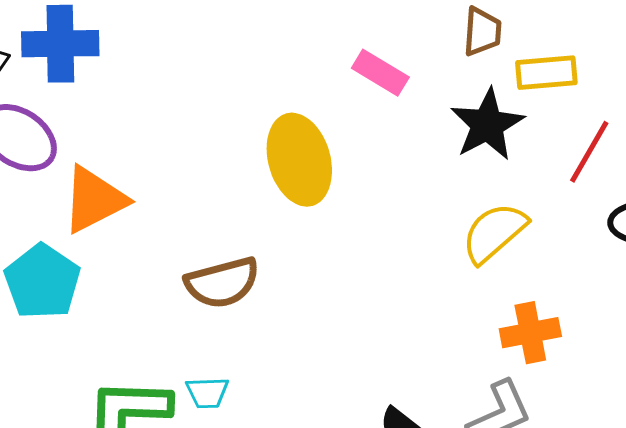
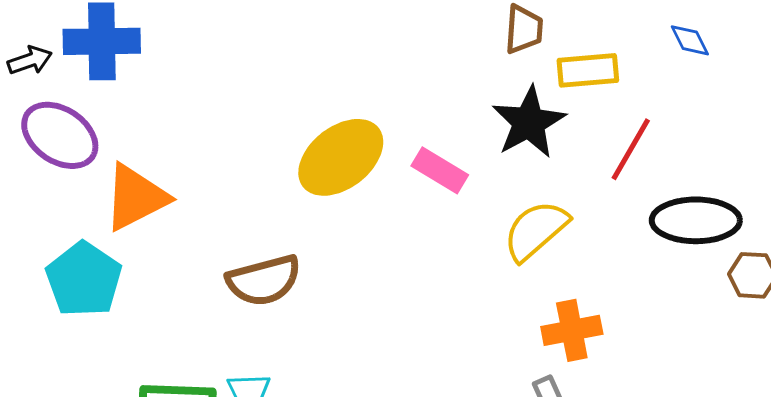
pink rectangle: (380, 73) -> (440, 170), moved
yellow ellipse: (299, 160) -> (341, 157), turned 68

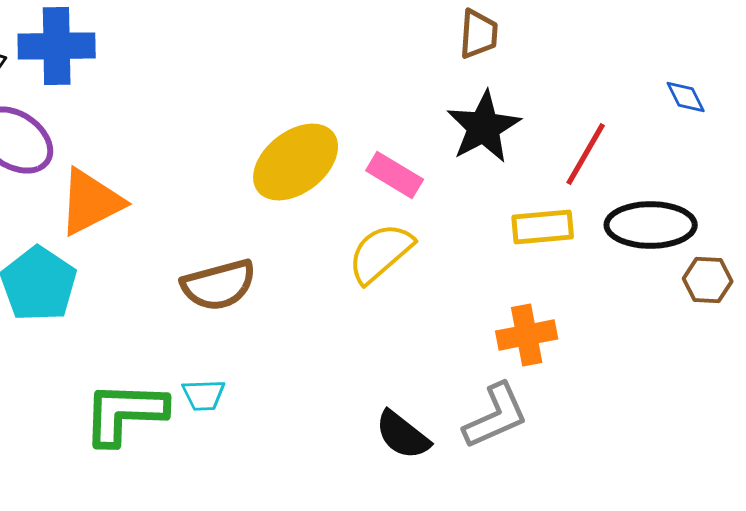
blue diamond: (690, 40) -> (686, 97), moved
yellow rectangle: (588, 70) -> (543, 227), moved
yellow semicircle: (536, 230) -> (381, 253), moved

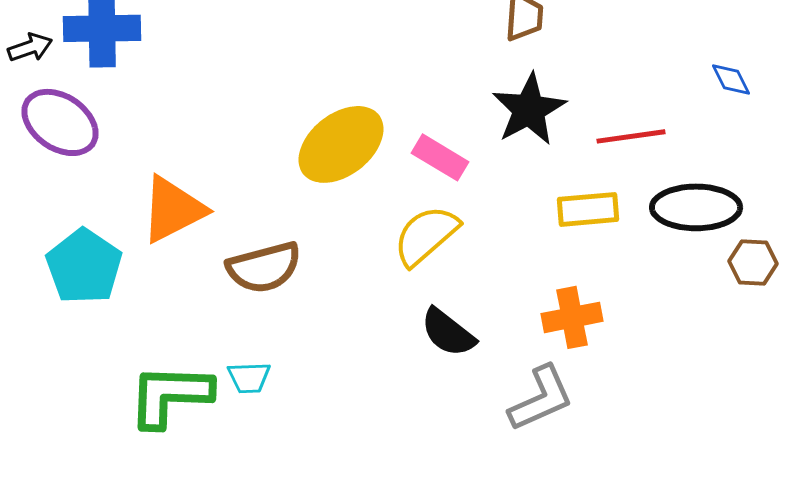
red line: (586, 154) -> (631, 136), turned 52
orange triangle: (91, 202) -> (173, 209), moved
black semicircle: (403, 435) -> (448, 332), moved

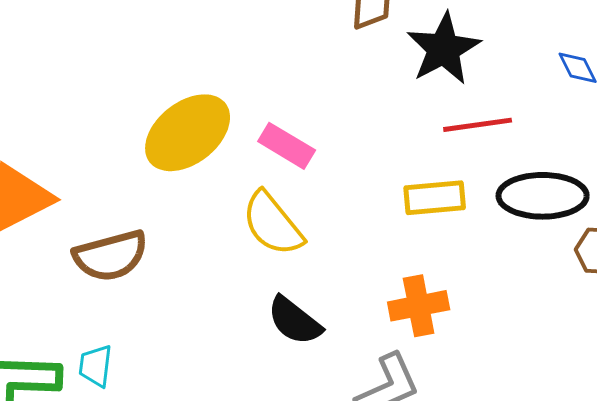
black star: (529, 109) -> (444, 49), moved
yellow semicircle: (426, 235) -> (273, 224), turned -88
cyan trapezoid: (249, 377) -> (96, 366), turned 99

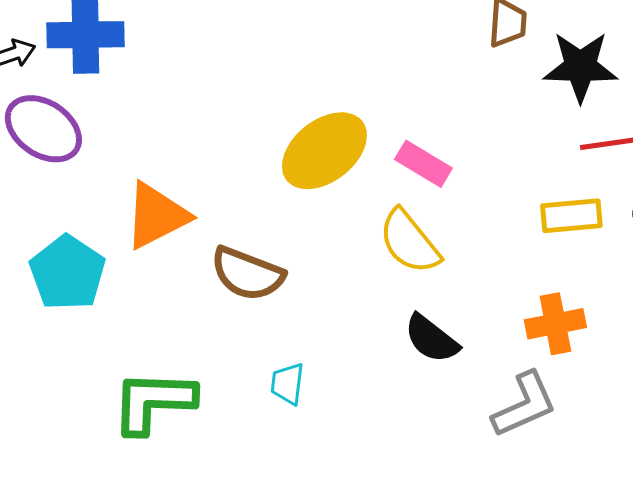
black star: (444, 49) -> (580, 67), turned 30
brown semicircle: (111, 256) -> (247, 274), turned 36
cyan trapezoid: (96, 366) -> (287, 384), moved

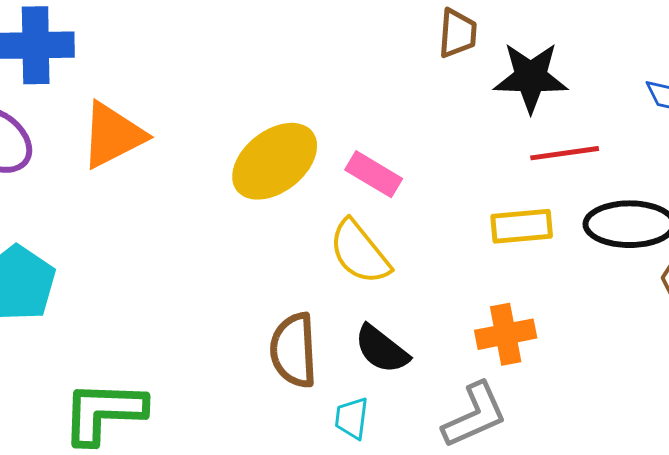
orange triangle: (156, 216) -> (113, 135), moved
brown semicircle: (247, 274) -> (294, 350), moved, turned 66
cyan trapezoid: (287, 384) -> (352, 418), moved

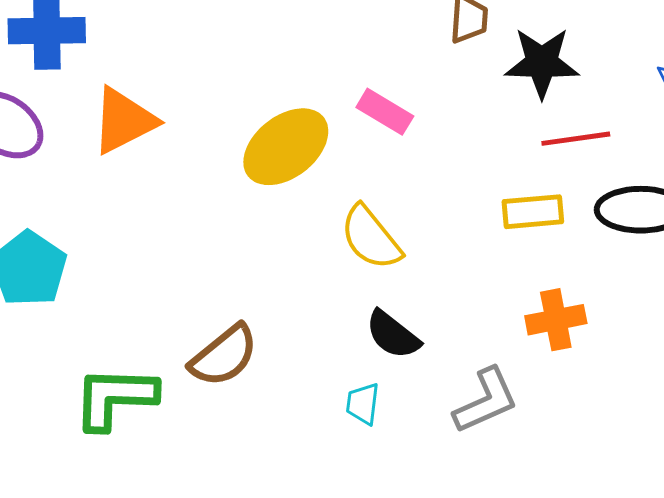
pink rectangle: (374, 174) -> (385, 112), moved
orange cross: (506, 334) -> (556, 320), moved
brown semicircle: (294, 350) -> (224, 356), moved, turned -126

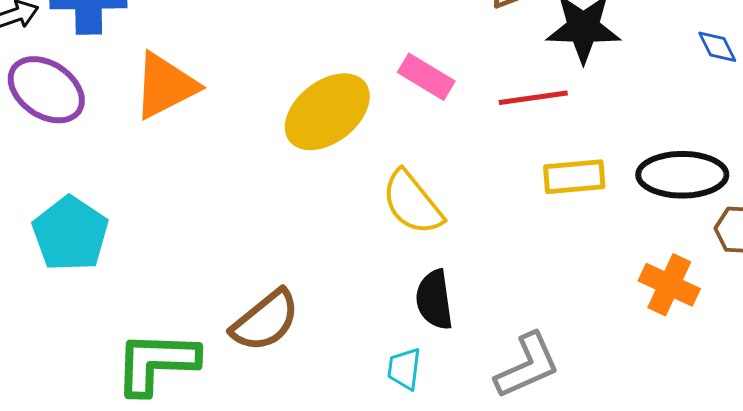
red line: (576, 139) -> (533, 98), moved
orange cross: (556, 320) -> (669, 285), moved, turned 36
black semicircle: (393, 335) -> (434, 300), turned 44

